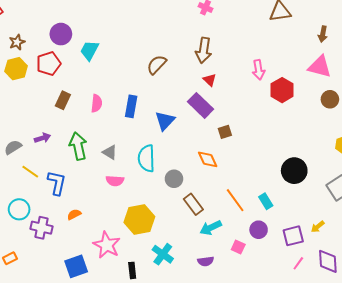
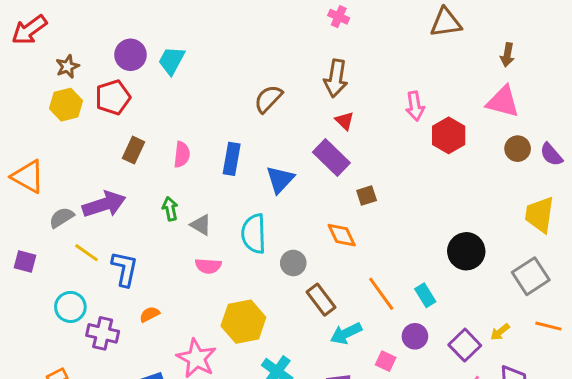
cyan trapezoid: (89, 50) -> (172, 61), moved
purple arrow: (43, 138) -> (104, 204), size x1.8
green arrow: (78, 146) -> (170, 209), moved, size x0.6
purple square: (293, 236) -> (465, 345), turned -30

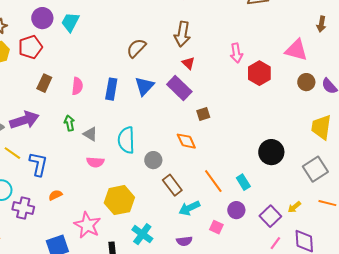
brown arrow: (507, 55) -> (321, 24), moved
blue triangle: (280, 179) -> (144, 86), moved

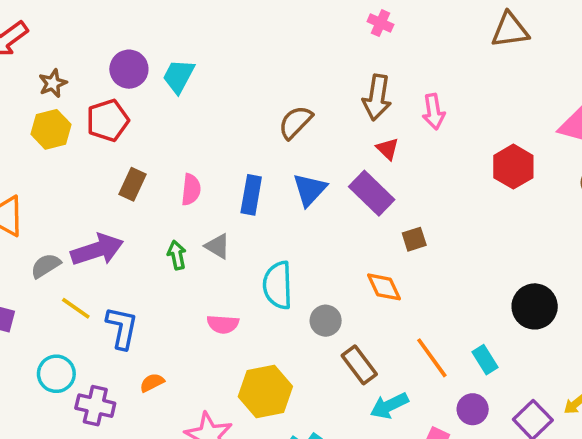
pink arrow: (236, 53) -> (434, 112), moved
gray triangle: (90, 134) -> (218, 246), moved

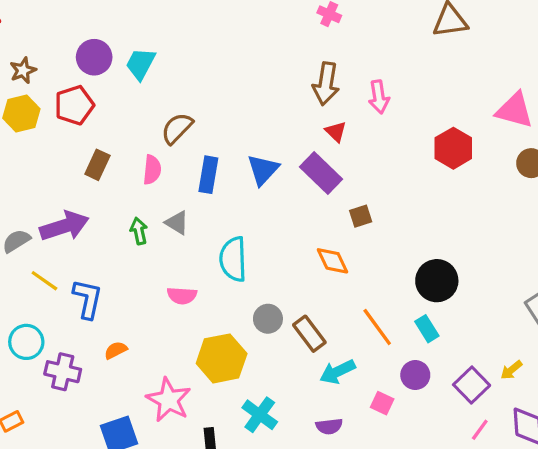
brown semicircle: (295, 122) -> (177, 128), moved
black circle: (535, 306) -> (437, 281), moved
gray circle: (326, 321) -> (268, 319), moved

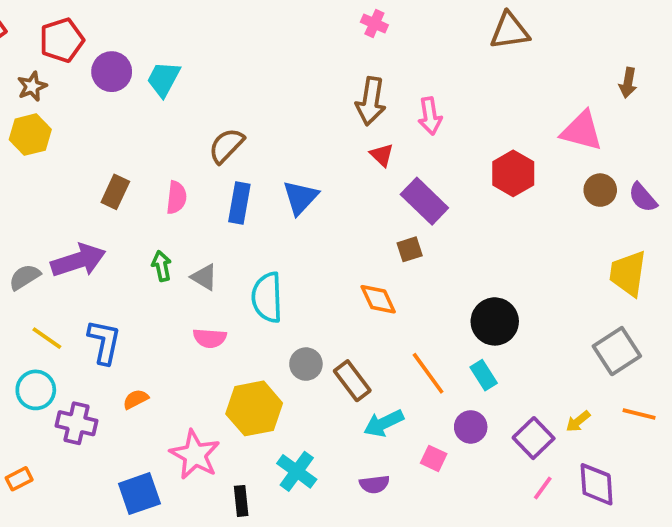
red pentagon: (74, 105) -> (62, 40), moved
brown semicircle: (177, 128) -> (226, 146), moved
purple rectangle: (321, 173) -> (424, 201), moved
gray triangle: (177, 223) -> (204, 277), moved
yellow line: (44, 281) -> (47, 338), moved

